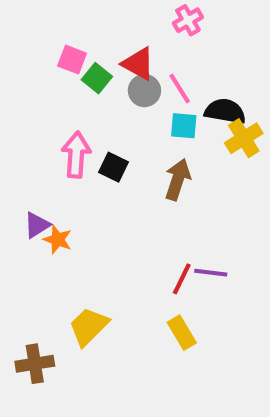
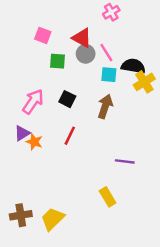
green square: (97, 78) -> (57, 61), moved, turned -35
pink arrow: (76, 155) -> (33, 101), moved, turned 30
red line: (182, 279) -> (70, 136), moved
yellow trapezoid: (89, 326) -> (53, 219), moved

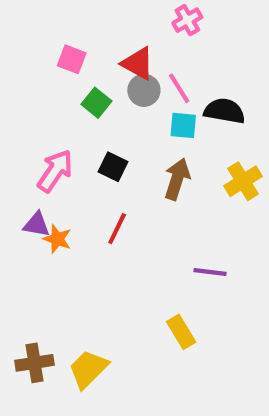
green square: (57, 61) -> (96, 103), turned 35
yellow cross: (144, 82) -> (243, 181), moved
purple triangle: (22, 133) -> (37, 225), turned 42

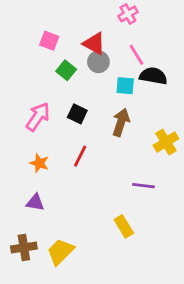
pink line: (179, 88) -> (136, 55), moved
yellow cross: (243, 181) -> (166, 142), moved
purple triangle: (37, 225) -> (35, 202), moved

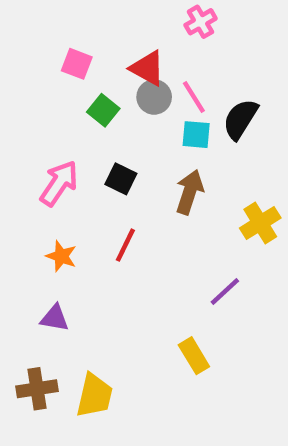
pink line: (136, 55) -> (194, 97), moved
black semicircle: (153, 76) -> (240, 119), turned -68
purple line: (143, 186) -> (225, 292), turned -50
yellow trapezoid: (60, 252) -> (94, 395), turned 148

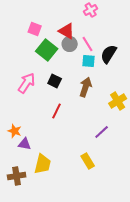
green square: (103, 110) -> (47, 50), size x1.5
orange star: (61, 256) -> (15, 131), moved
yellow trapezoid: (94, 395) -> (43, 164), moved

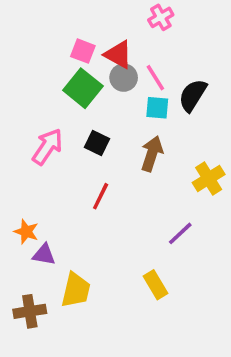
pink square: (35, 29) -> (83, 51), moved

